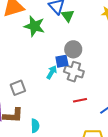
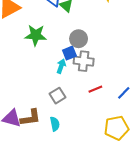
green star: (34, 26) -> (36, 35), moved
gray square: (18, 88) -> (58, 96), moved

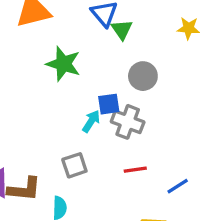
gray circle: (79, 39) -> (143, 76), moved

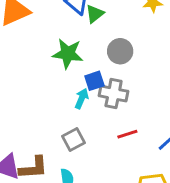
green triangle: (122, 30) -> (95, 14), turned 36
green star: (63, 64) -> (68, 54), moved

